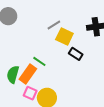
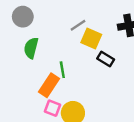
green line: (39, 61) -> (62, 70), turned 48
green semicircle: (13, 74) -> (31, 48), moved

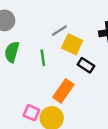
green line: (62, 70) -> (43, 58), moved
orange rectangle: (49, 85) -> (63, 91), moved

